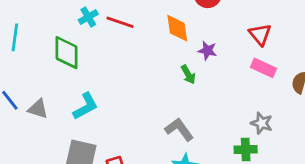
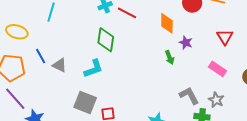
green diamond: (67, 53) -> (106, 40), moved
pink rectangle: (263, 68) -> (217, 69), moved
gray L-shape: (179, 129) -> (189, 96), moved

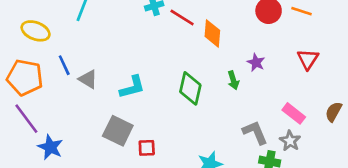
orange diamond: (167, 23) -> (212, 33), moved
green diamond: (106, 40) -> (190, 88), moved
pink rectangle: (217, 69) -> (294, 113), moved

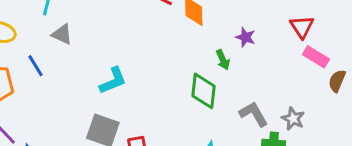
gray triangle: (88, 79) -> (62, 34), moved
green diamond: (190, 88) -> (204, 91), moved
pink rectangle: (294, 113) -> (316, 57), moved

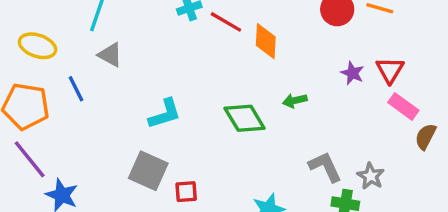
purple star: (245, 37) -> (352, 73), moved
green arrow: (223, 60) -> (295, 101), turned 96
green diamond: (204, 91) -> (245, 118), moved, turned -42

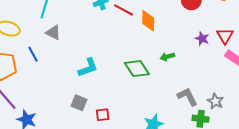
gray square: (148, 171) -> (79, 103), size x0.7

